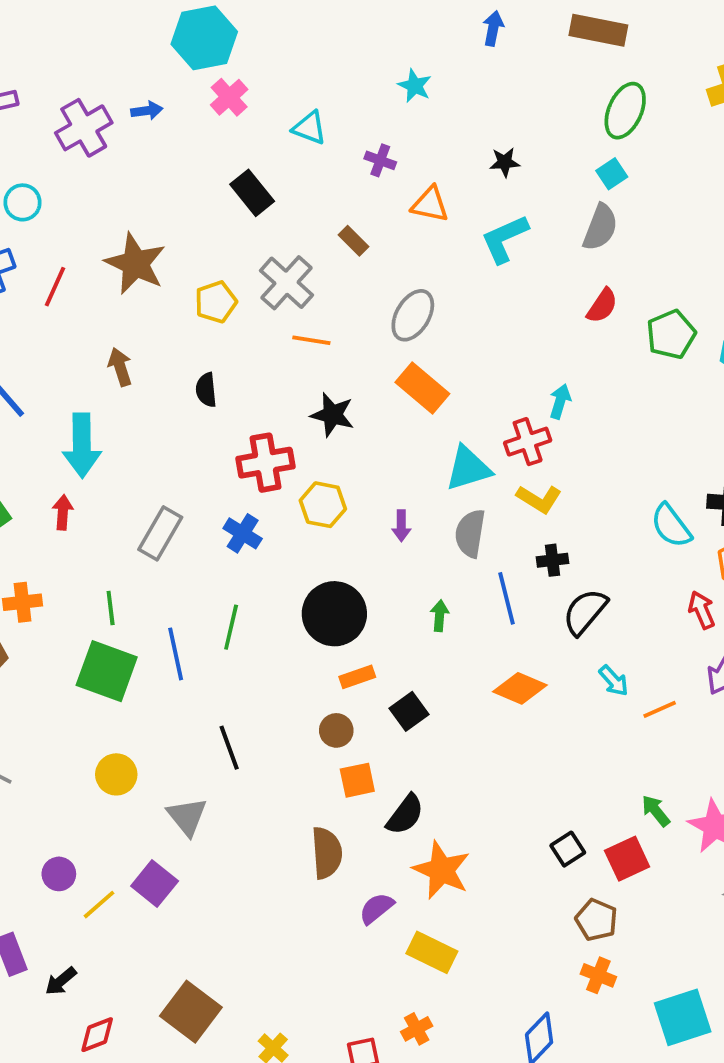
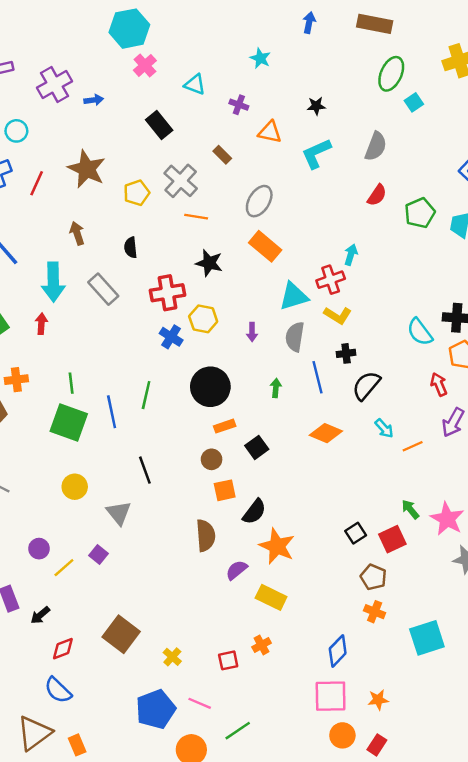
blue arrow: (147, 111) -> (94, 100), moved
cyan square: (612, 174) -> (414, 102), moved
gray rectangle: (160, 533) -> (103, 289), moved, turned -72
blue cross: (243, 533) -> (171, 337), moved
purple square: (155, 883) -> (98, 555), size x0.7

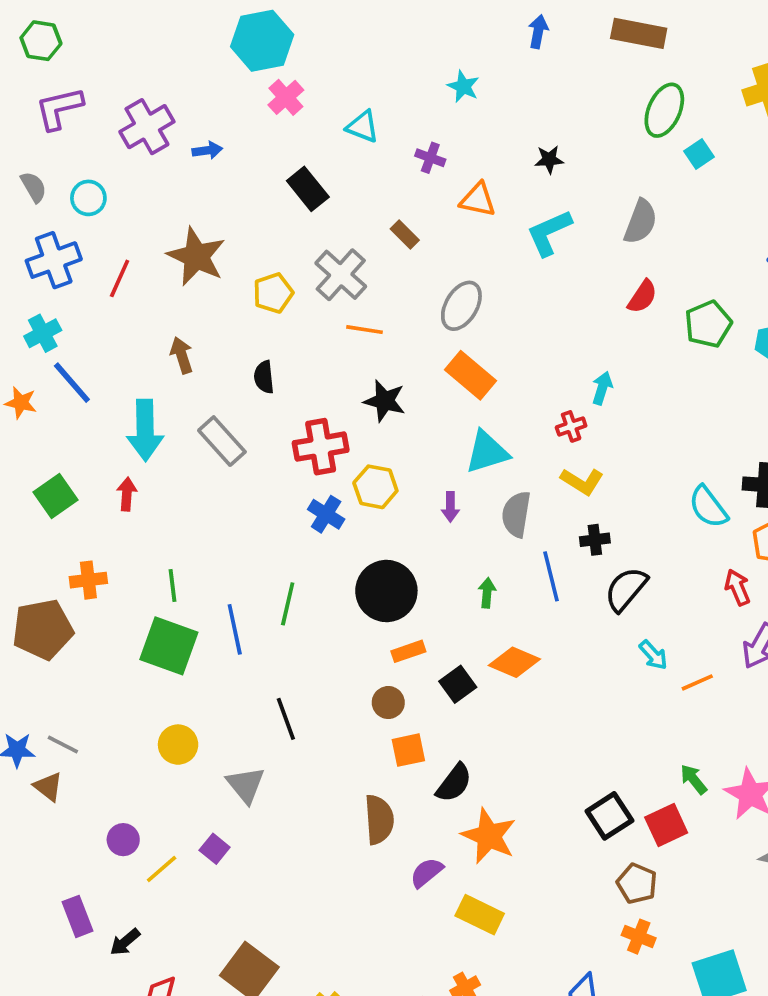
red cross: (331, 280) -> (571, 426), size x0.7
cyan triangle: (294, 296) -> (487, 452), moved
orange diamond: (326, 433) -> (514, 662), moved
black square: (356, 533) -> (609, 816), size x1.4

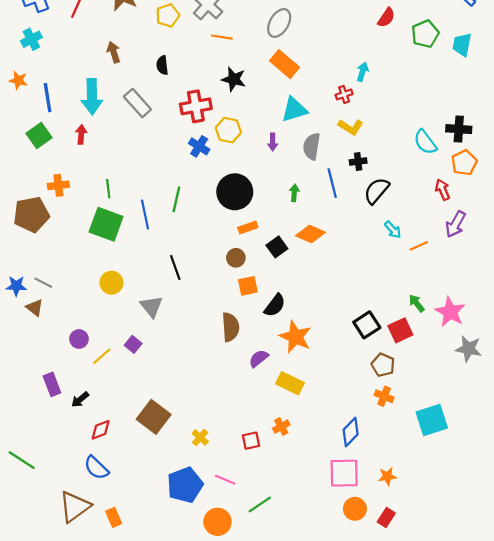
blue line: (72, 383) -> (48, 98), moved, turned 32

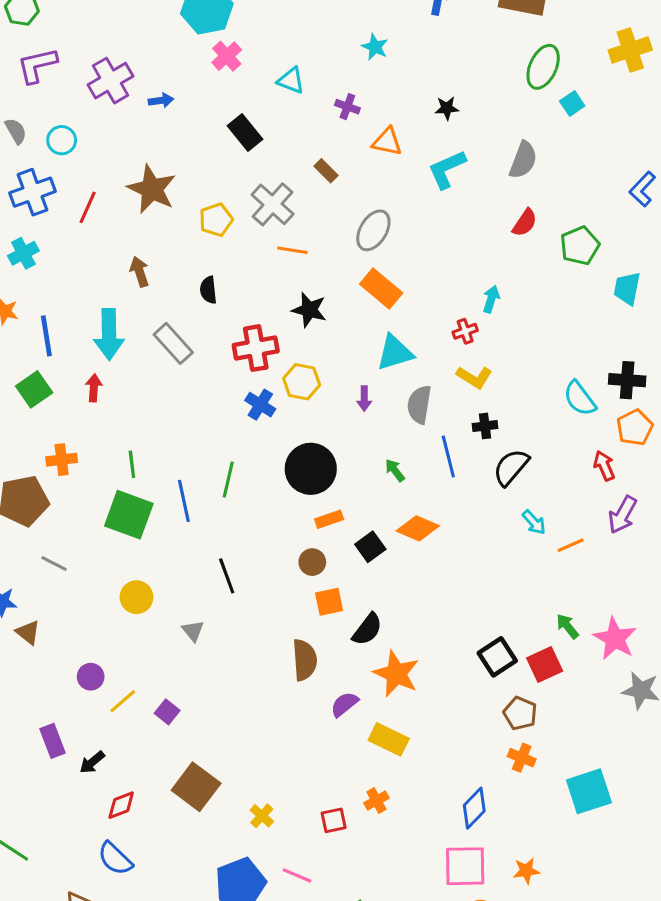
cyan trapezoid: (462, 45) -> (627, 288), moved
green arrow: (294, 193) -> (395, 470), turned -42
gray line: (43, 283) -> (54, 564), moved
gray triangle: (151, 306) -> (193, 631), size x0.7
purple square: (133, 344) -> (167, 712), moved

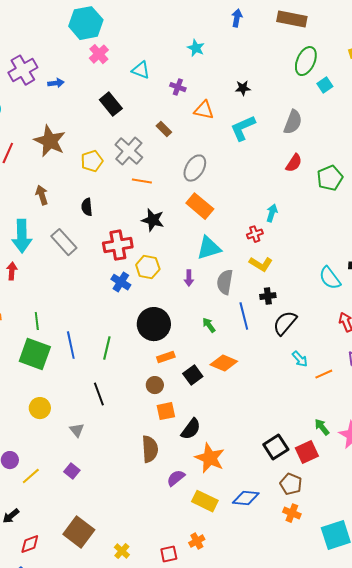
green line: (228, 480) -> (107, 348), moved
purple square: (167, 712) -> (72, 471), moved
blue diamond: (474, 808) -> (246, 498), moved, turned 52

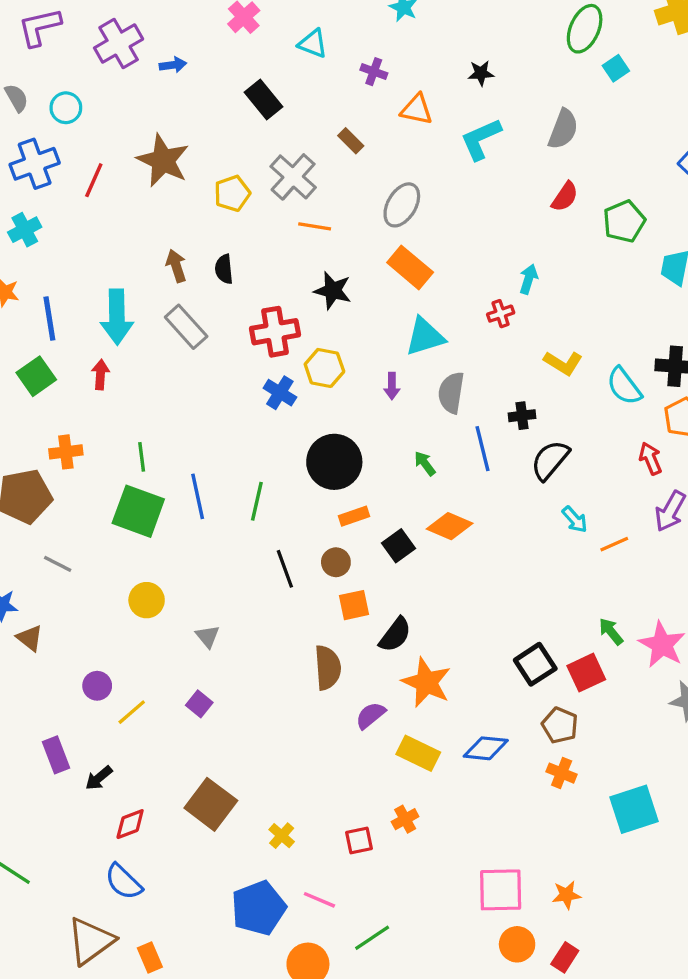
brown arrow: (42, 195) -> (176, 266), moved
yellow L-shape: (261, 264) -> (563, 363), moved
black line: (99, 394) -> (285, 569), moved

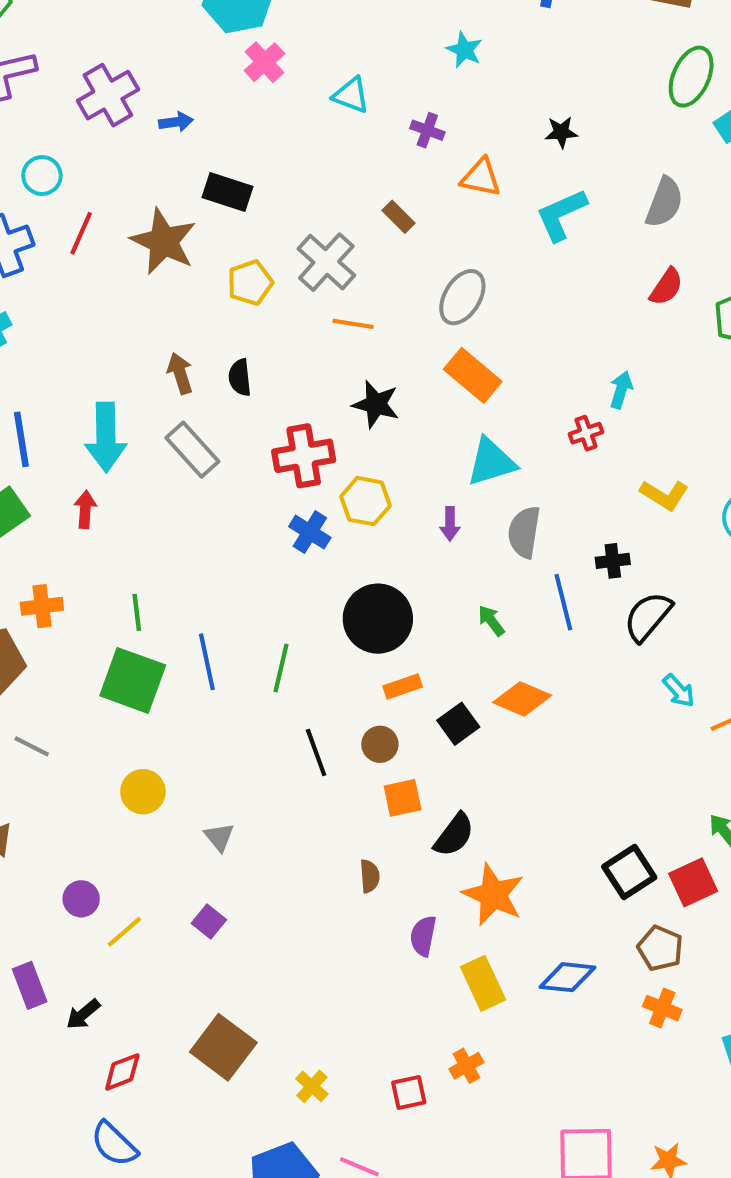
black rectangle: (263, 100) -> (227, 192), moved, turned -33
red line: (94, 180) -> (81, 233), moved
brown semicircle: (328, 668) -> (370, 876), size x0.6
purple semicircle: (371, 715) -> (423, 936), turned -40
yellow rectangle: (418, 753) -> (483, 983), turned 39

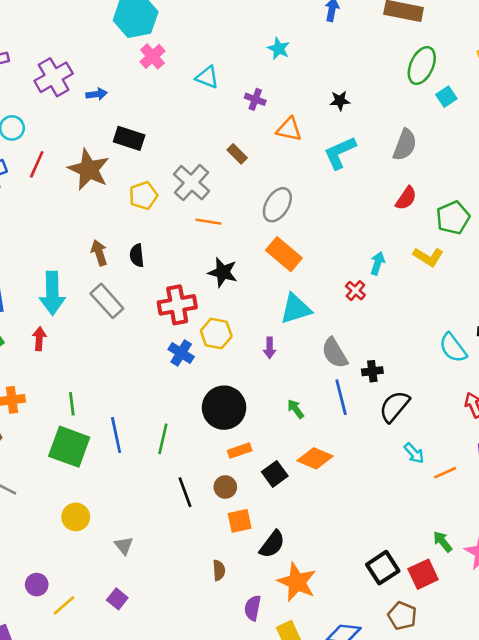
red cross: (586, 433) -> (355, 291), turned -30
yellow L-shape: (664, 495) -> (428, 257), moved
gray semicircle: (524, 532) -> (335, 353), moved, turned -40

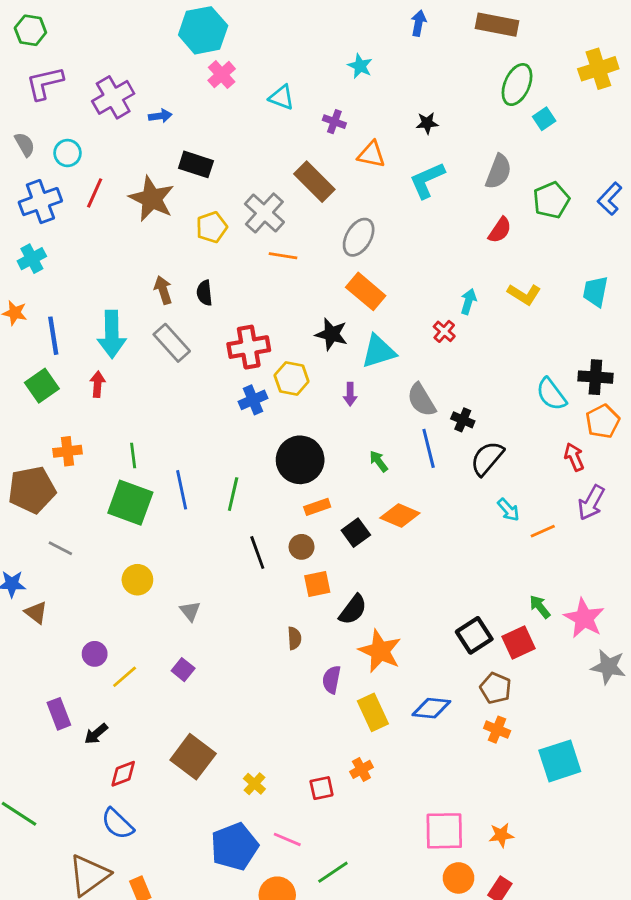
brown rectangle: (237, 154) -> (314, 182), size x1.8
green pentagon: (453, 218) -> (551, 200), moved
black star: (223, 272) -> (331, 334), moved
blue cross: (181, 353) -> (253, 400), turned 35
black cross: (372, 371) -> (463, 420), turned 30

